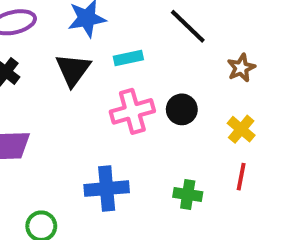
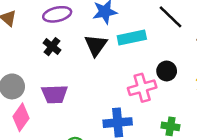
cyan rectangle: (128, 58) -> (132, 38), size x1.5
pink cross: (132, 111) -> (142, 88), moved

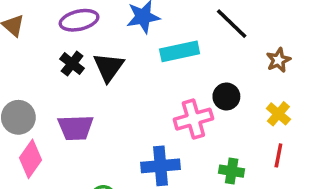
black triangle: (96, 45) -> (109, 67), moved

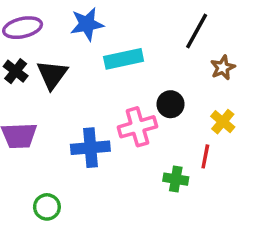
black line: (232, 24) -> (197, 31), moved, turned 75
red line: (278, 155) -> (205, 156), moved
blue cross: (161, 166) -> (90, 148), moved

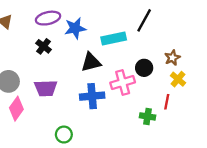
blue star: (87, 24) -> (75, 28), moved
black line: (197, 31) -> (144, 20), moved
brown star: (223, 68) -> (172, 58), moved
black triangle: (52, 75) -> (91, 62), moved, turned 40

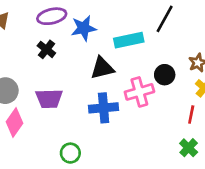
green cross: (148, 116) -> (189, 148), moved, turned 35

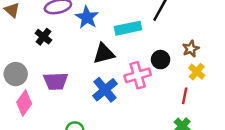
blue star: (84, 28) -> (87, 17), turned -30
black cross: (46, 49) -> (43, 37), moved
blue cross: (104, 108) -> (105, 90), turned -35

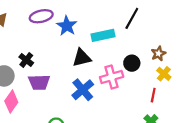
black cross: (43, 37) -> (26, 60), moved

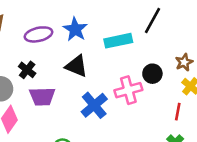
purple ellipse: (41, 16) -> (38, 34), moved
black triangle: (82, 58) -> (76, 66), moved, turned 36

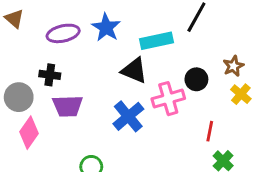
black triangle: (76, 66) -> (134, 70), moved
black cross: (27, 70) -> (50, 75), turned -30
red line: (178, 112) -> (210, 131), moved

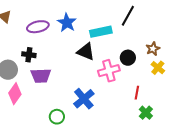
blue cross: (128, 116) -> (84, 99), moved

